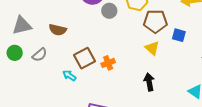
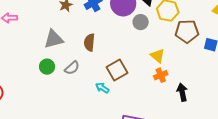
brown semicircle: (58, 30) -> (89, 42), turned 84
yellow triangle: (152, 48) -> (157, 56), moved
orange cross: (108, 63) -> (161, 75), moved

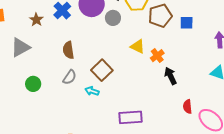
gray triangle: (54, 39) -> (20, 47), moved
gray semicircle: (72, 68) -> (70, 77), moved
orange cross: (161, 75) -> (157, 56), moved

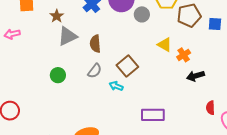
brown star: (36, 20) -> (57, 16), moved
gray triangle: (20, 47) -> (67, 36), moved
black arrow: (171, 76) -> (196, 76), turned -84

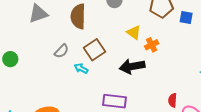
brown semicircle: (95, 44) -> (78, 16), moved, size x1.4
green circle: (58, 75) -> (10, 59), moved
black arrow: (196, 76) -> (132, 66), moved, size x1.4

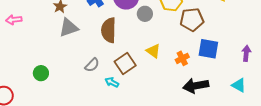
blue square: (186, 17) -> (208, 49), moved, size x1.5
yellow triangle: (134, 32) -> (153, 51), moved
black arrow: (132, 66) -> (196, 86), moved

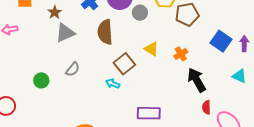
blue square: (208, 49) -> (221, 41), moved, turned 30
gray semicircle: (92, 65) -> (73, 69), moved
black arrow: (196, 86) -> (197, 80), turned 75

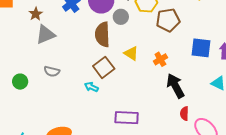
brown semicircle: (105, 32) -> (102, 34), moved
blue square: (221, 41) -> (201, 48), turned -30
gray semicircle: (73, 69) -> (52, 71), turned 63

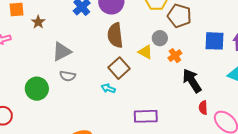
brown star: (36, 14) -> (38, 22), moved
gray circle: (121, 17) -> (160, 38), moved
brown pentagon: (168, 20) -> (179, 16), turned 30
gray triangle: (45, 35) -> (62, 52), moved
green circle: (20, 82) -> (37, 89), size x1.5

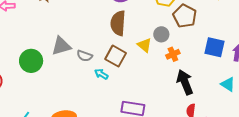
gray triangle: (62, 52) -> (61, 46), moved
brown square: (119, 68) -> (116, 56), turned -30
gray semicircle: (68, 76) -> (85, 56), moved

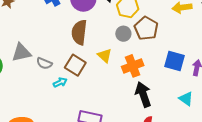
gray circle: (161, 34) -> (123, 34), moved
orange cross: (173, 54) -> (133, 66), size x1.5
cyan arrow: (101, 74) -> (60, 82), turned 120

